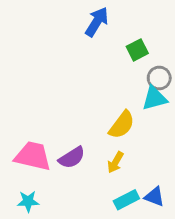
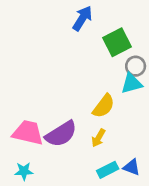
green square: (137, 50) -> (117, 42), size x1.5
purple semicircle: (72, 158) -> (61, 134), size x1.4

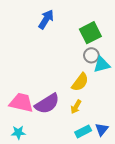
blue arrow: (82, 18) -> (46, 19), moved
gray circle: (136, 66) -> (91, 55), moved
blue triangle: (132, 167) -> (102, 129), turned 48

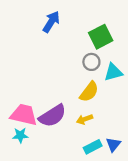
gray circle: (91, 55) -> (91, 62), moved
yellow arrow: (76, 107) -> (85, 119), turned 40
cyan star: (18, 133) -> (20, 135), moved

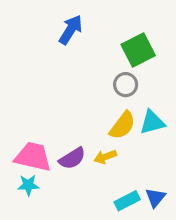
cyan triangle: (113, 72) -> (152, 122), moved
purple semicircle: (52, 116) -> (72, 158), size x0.7
yellow arrow: (85, 119) -> (105, 157), moved

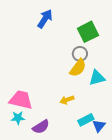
yellow semicircle: (122, 125) -> (78, 68), moved
purple semicircle: (72, 158) -> (41, 127), moved
cyan rectangle: (127, 201) -> (86, 120), moved

